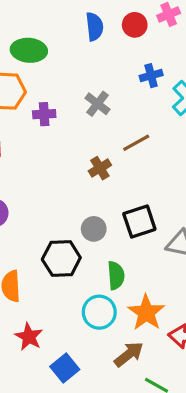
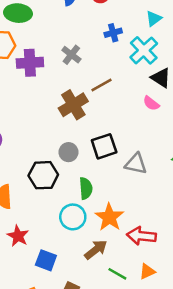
purple cross: (44, 114) -> (30, 63), size x1.5
brown cross: (100, 168) -> (73, 105), size x1.6
blue square: (65, 368) -> (46, 260), turned -30

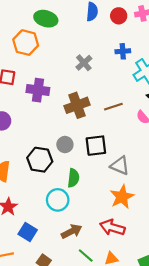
purple cross: (30, 63) -> (38, 90), moved
brown line: (102, 85) -> (113, 107), moved
orange star: (109, 217) -> (122, 197), moved

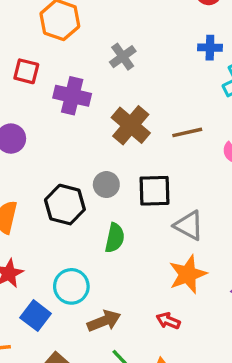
gray cross: (84, 63) -> (123, 57), moved
brown cross: (77, 105) -> (131, 125), turned -35
cyan circle: (58, 200) -> (71, 286), moved
red arrow: (112, 228) -> (168, 321), size x0.6

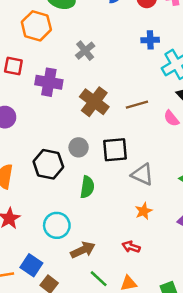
orange star: (188, 274) -> (144, 211), size x0.6
blue square: (36, 316) -> (31, 265), moved

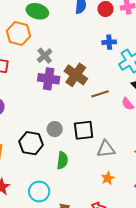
gray cross: (85, 51) -> (45, 56), moved
purple cross: (49, 82) -> (49, 79), moved
brown cross: (94, 102) -> (76, 75), moved
gray triangle: (142, 174) -> (106, 149), turned -30

